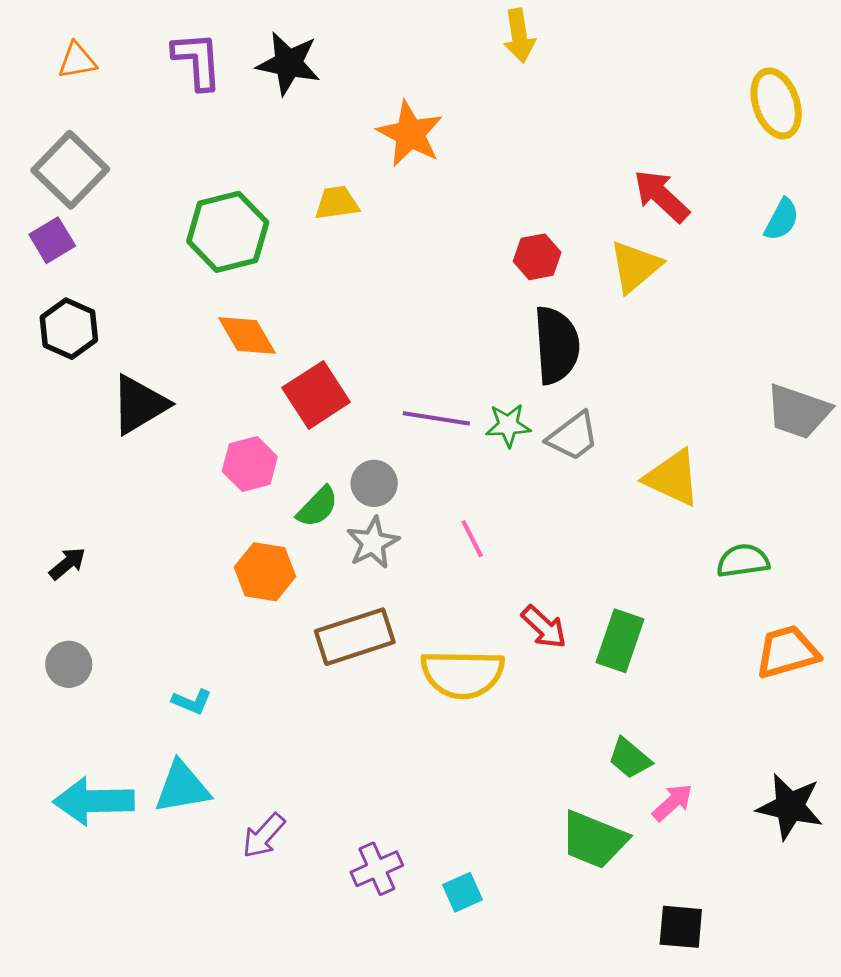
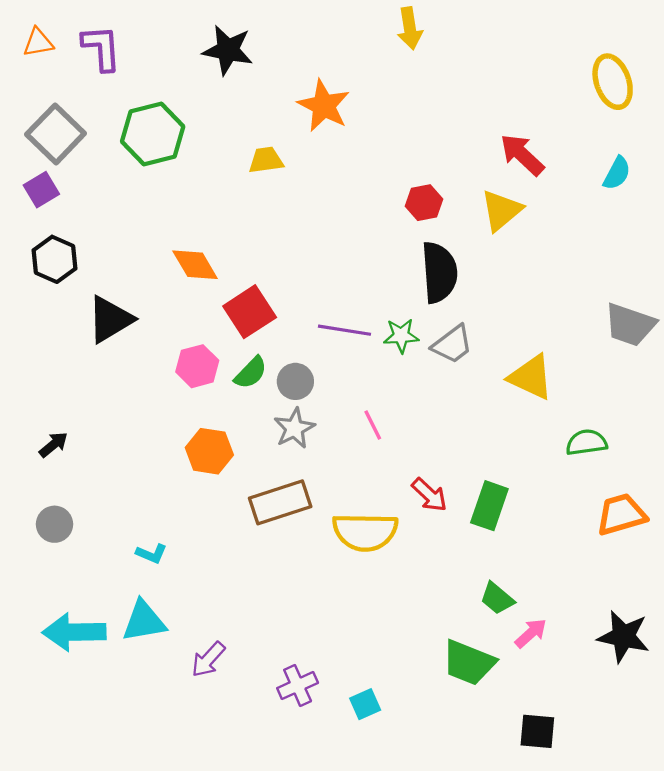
orange triangle: (77, 61) -> (38, 42), moved
purple L-shape: (197, 61) -> (101, 48), moved
green hexagon: (228, 232) -> (153, 134), moved
green semicircle: (317, 507) -> (251, 373), moved

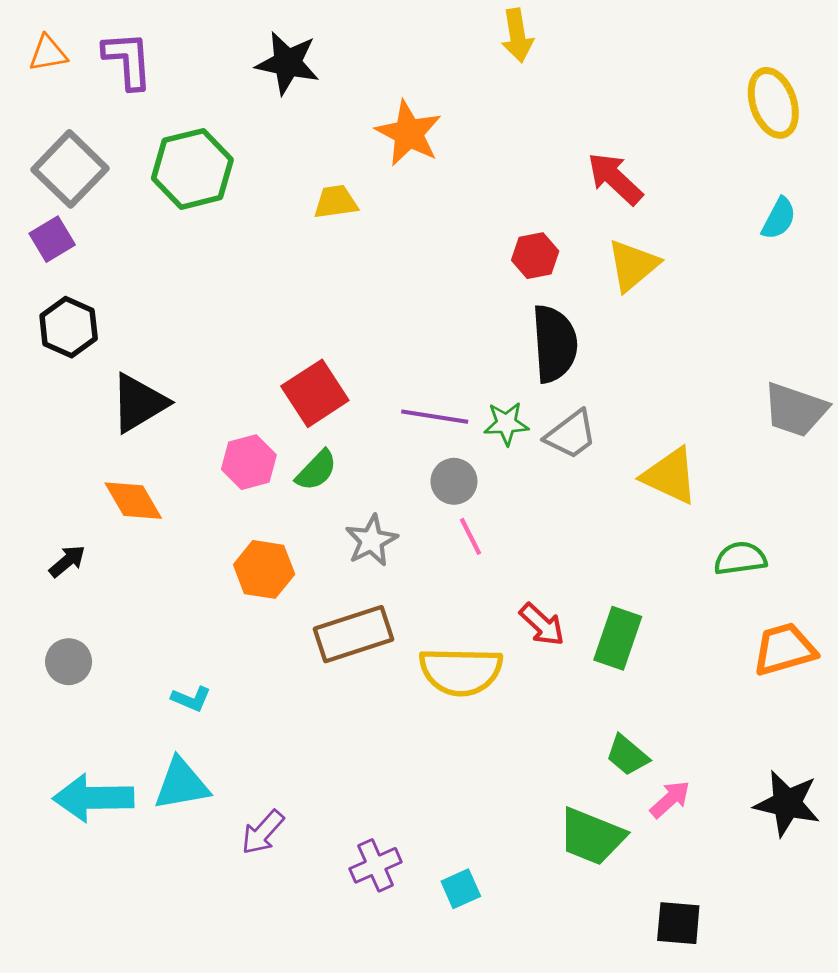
red arrow: (522, 155) -> (615, 179), moved
orange diamond: (195, 265) -> (133, 501), moved
gray circle: (295, 381) -> (454, 481), moved

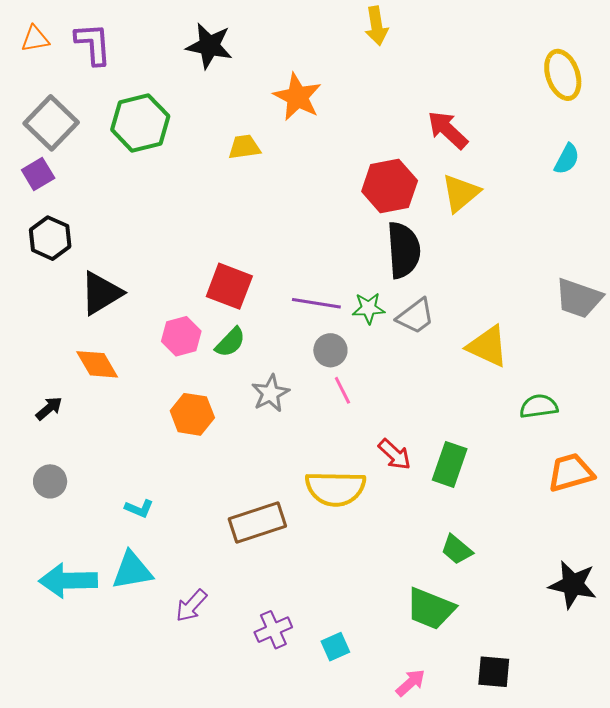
red hexagon: (535, 256) -> (390, 186), size x1.6
red square: (315, 393) -> (229, 286), turned -36
brown rectangle: (354, 634) -> (257, 522), moved
pink arrow: (670, 799) -> (411, 683), moved

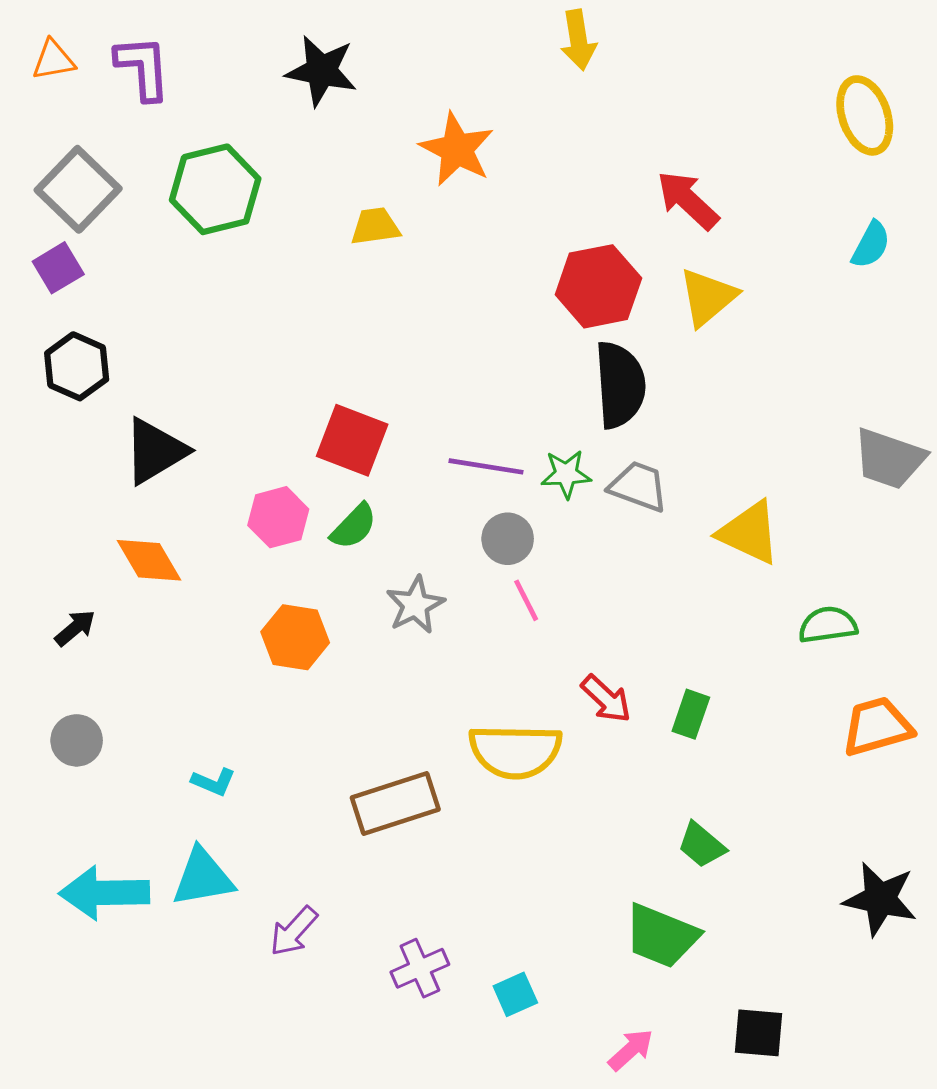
gray trapezoid: (416, 316) -> (638, 486), turned -123
green rectangle: (450, 464) -> (691, 714), size x0.7

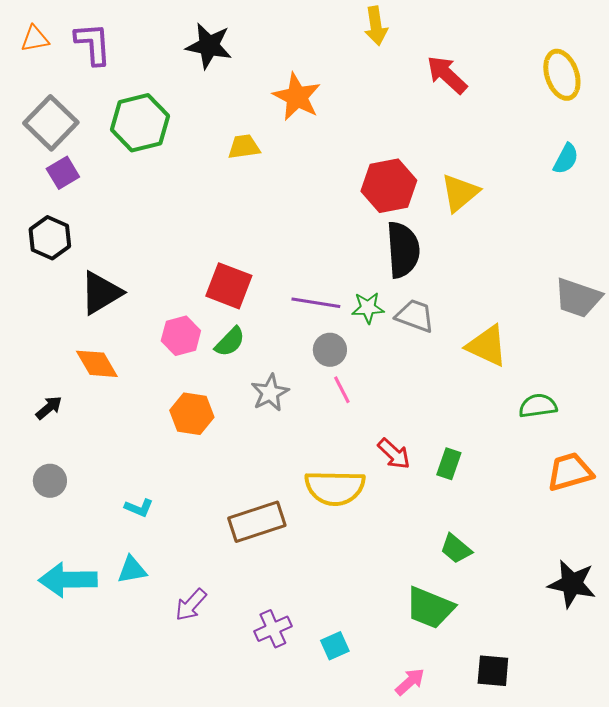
red arrow: (688, 200) -> (447, 75), moved
purple square: (58, 268) -> (63, 173), moved
cyan triangle: (203, 877) -> (132, 570), size x0.7

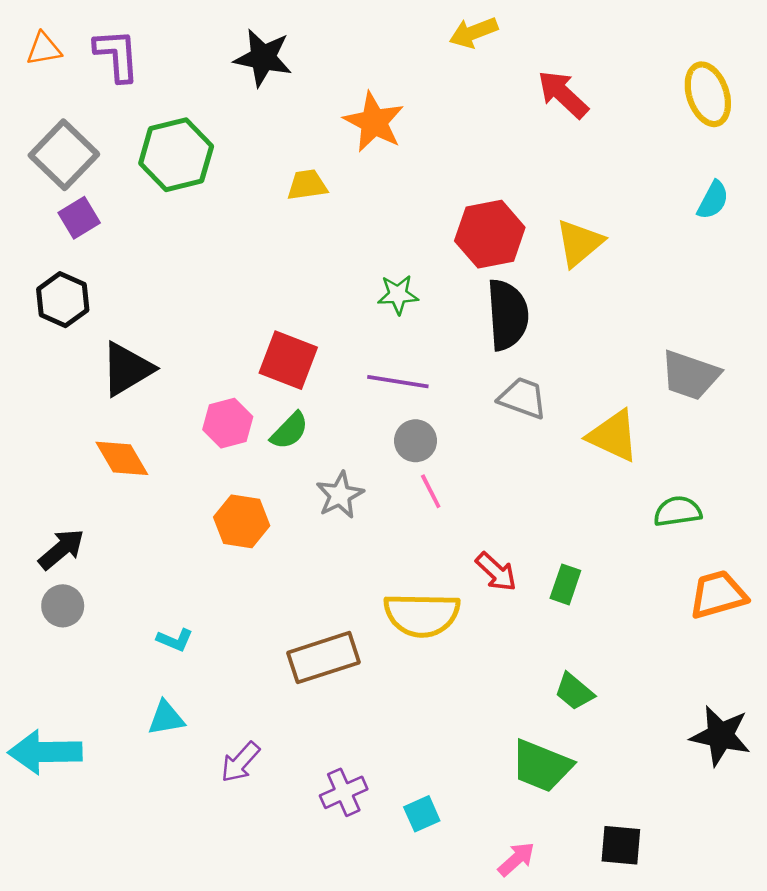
yellow arrow: (376, 26) -> (473, 33), turned 78
gray trapezoid: (578, 298) -> (690, 375), moved
green star: (368, 308) -> (398, 295), moved
black arrow: (49, 408) -> (61, 549), moved, size x1.4
cyan arrow: (68, 580) -> (45, 752), moved

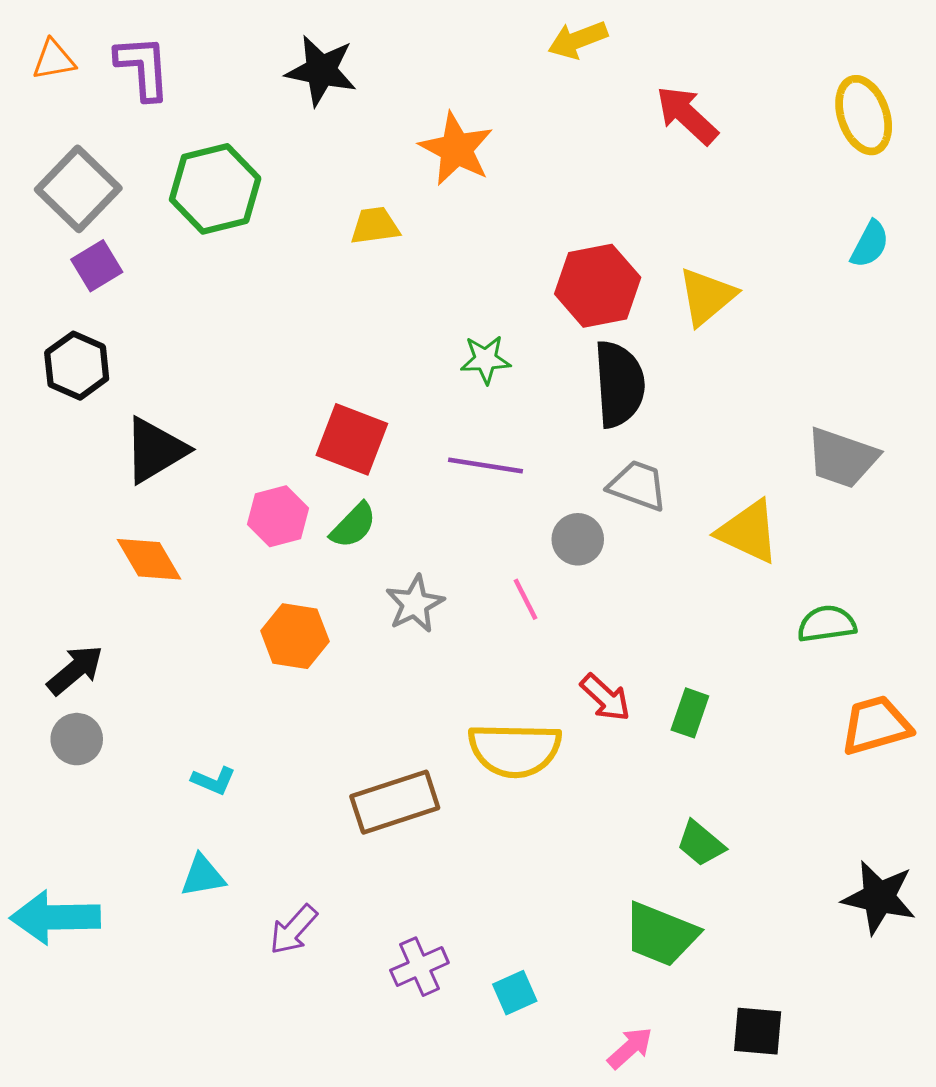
gray circle: (416, 441) -> (578, 539), moved

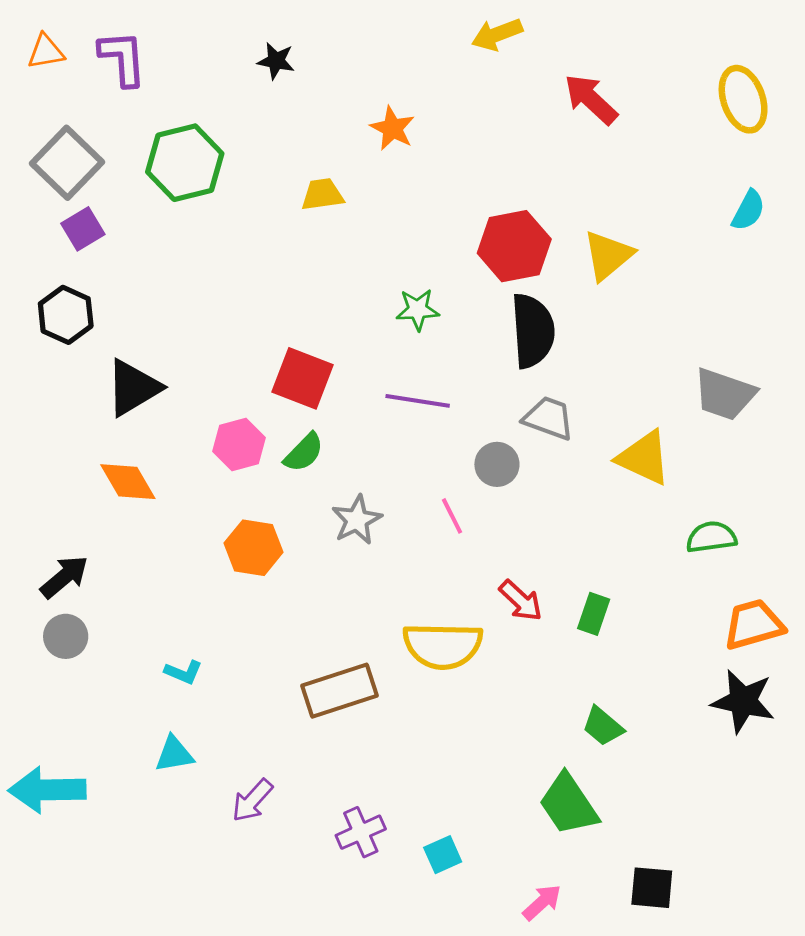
black star: (321, 71) -> (276, 61), size x0.6
orange star: (456, 149) -> (392, 128), size x0.7
black star: (879, 897) -> (743, 701), moved
green trapezoid: (661, 934) -> (568, 804), turned 34

